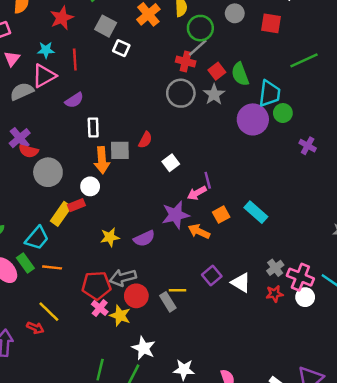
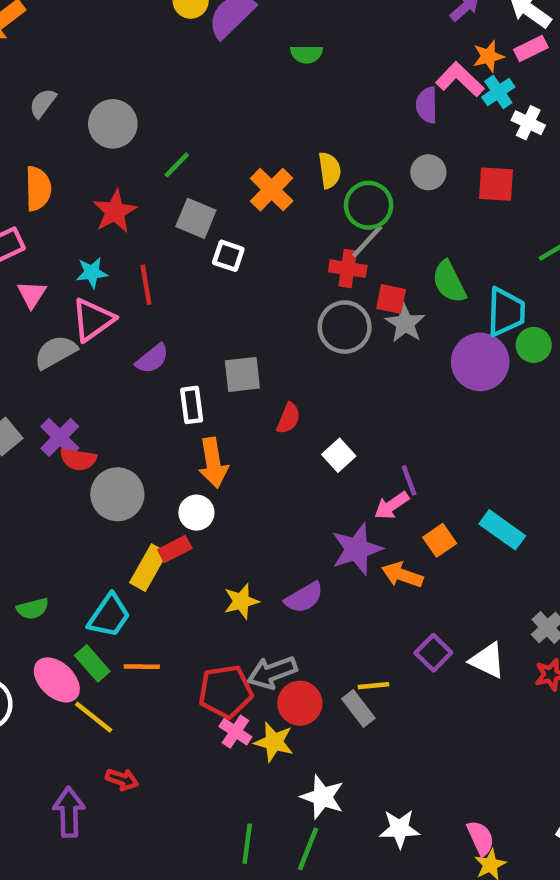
red square: (217, 71) -> (391, 299), moved, turned -35
gray square: (120, 150) -> (242, 374), moved
yellow line: (49, 312) -> (94, 717), moved

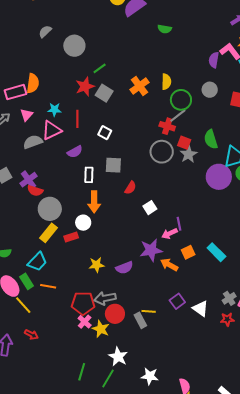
orange semicircle: (38, 189) -> (33, 83), moved
red star: (115, 211) -> (85, 87), moved
white square: (228, 256) -> (105, 133), moved
yellow rectangle: (148, 568) -> (48, 233), moved

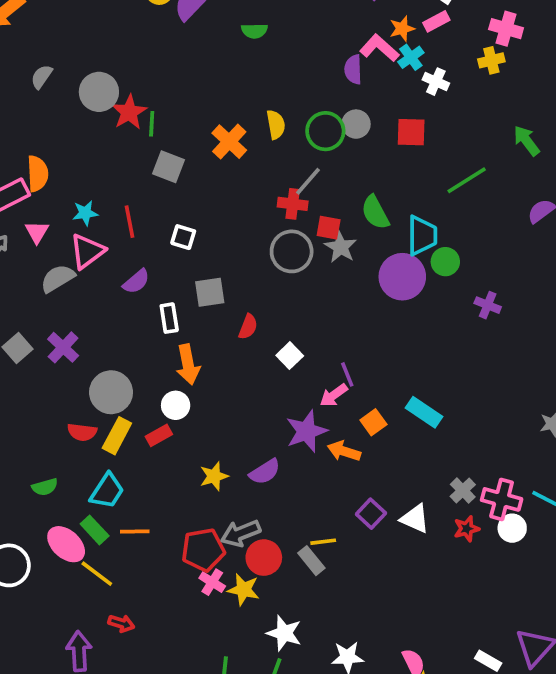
green line: (100, 68) -> (152, 124), turned -40
red star: (85, 87) -> (129, 112), moved
green circle: (181, 100) -> (325, 131), moved
red semicircle: (35, 191) -> (82, 432), moved

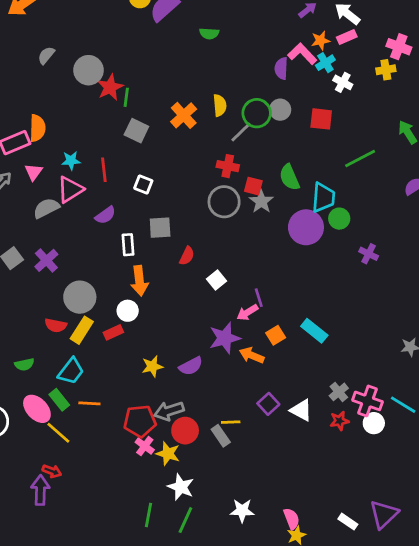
gray line: (308, 181) -> (241, 132), moved
red arrow: (121, 623) -> (52, 471), moved
white star: (284, 633) -> (181, 487), moved

